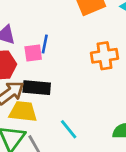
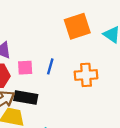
blue line: (45, 44) -> (50, 66), moved

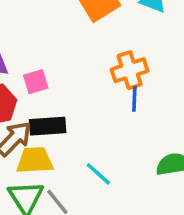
blue line: (50, 66) -> (134, 99), moved

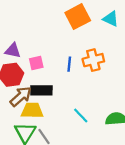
blue line: (134, 99) -> (69, 64), moved
cyan line: (98, 174) -> (81, 115), moved

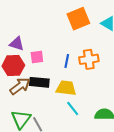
yellow trapezoid: (32, 110) -> (66, 88), moved

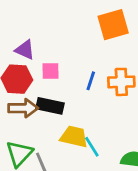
brown arrow: (20, 86) -> (23, 108), turned 30
yellow trapezoid: (66, 88) -> (74, 137), moved

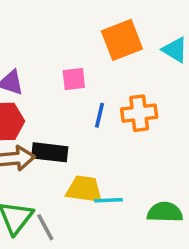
pink square: (51, 71) -> (74, 79), moved
cyan line: (92, 147) -> (108, 200), turned -55

